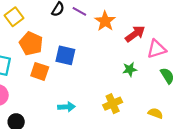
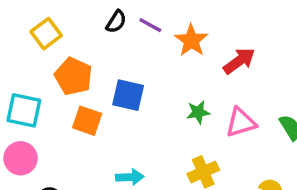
pink triangle: (157, 49) -> (241, 122), moved
green star: (130, 69) -> (198, 112), moved

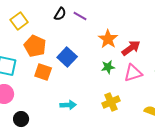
orange star: (191, 40) -> (108, 39), moved
red arrow: (239, 61) -> (131, 48), moved
blue square: (128, 95) -> (67, 57), turned 30

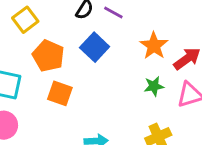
blue square: (67, 57) -> (95, 47), moved

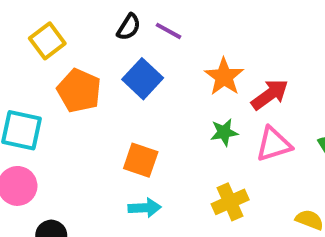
orange square: (60, 93) -> (141, 160), moved

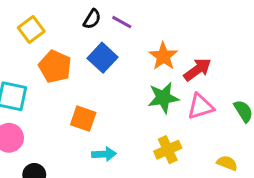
green star: (224, 132) -> (163, 98), size x1.5
orange square: (141, 160) -> (83, 119), moved

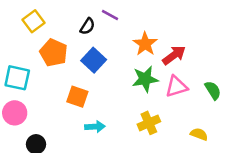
black semicircle: (92, 19) -> (87, 26), moved
blue square: (102, 58) -> (94, 60), moved

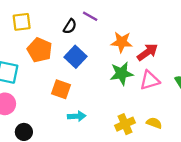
yellow square: (33, 21) -> (22, 22), turned 30
orange star: (145, 44) -> (122, 42), turned -30
yellow cross: (149, 123) -> (125, 124), moved
yellow semicircle: (199, 134) -> (154, 123), moved

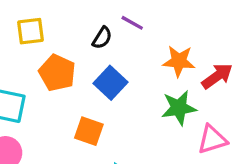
pink triangle: (150, 80) -> (212, 139), moved

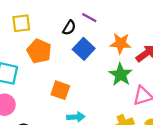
blue square: (111, 83) -> (84, 49), moved
green star: (179, 108) -> (121, 75), turned -30

